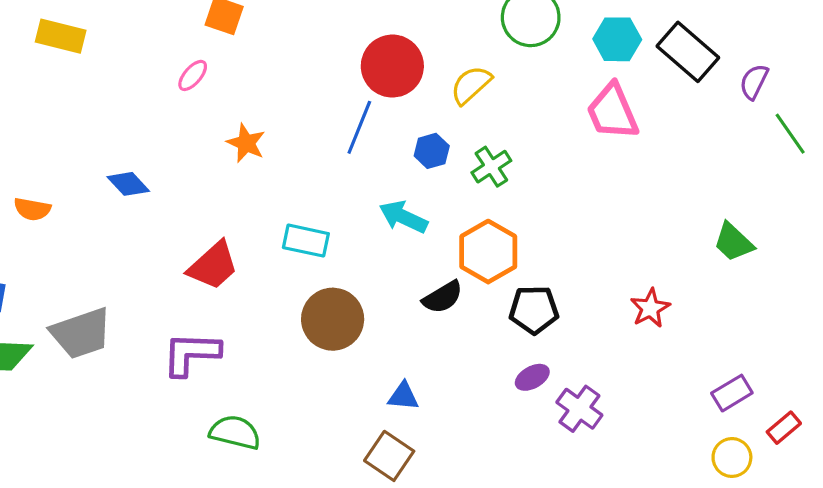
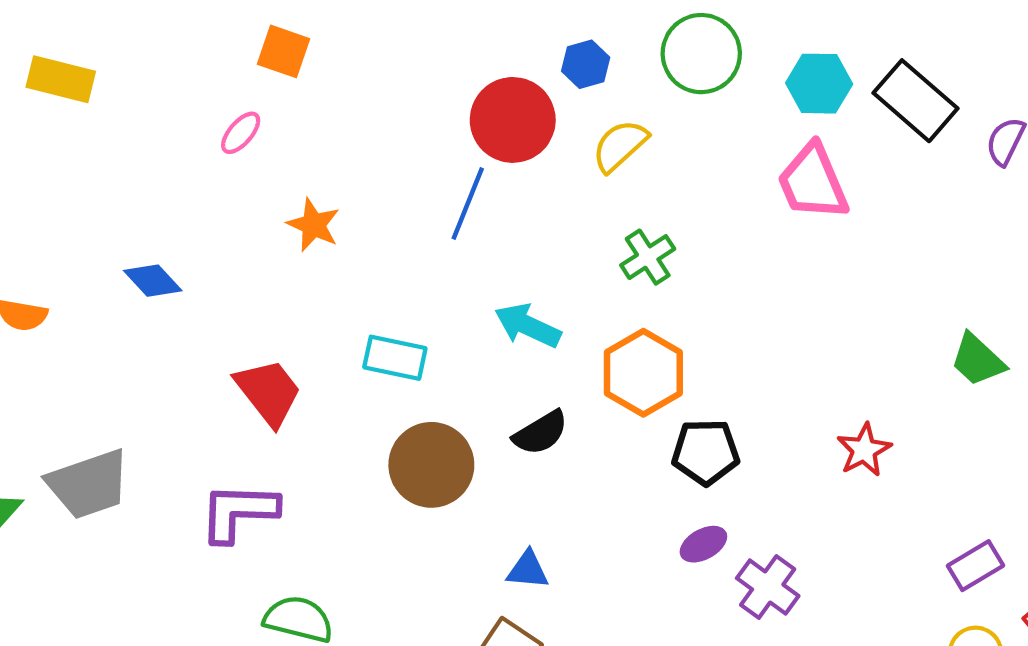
blue hexagon: (432, 151) -> (586, 64), moved
red trapezoid: (213, 266) -> (269, 392), turned -86
black semicircle: (443, 297) -> (541, 433), moved

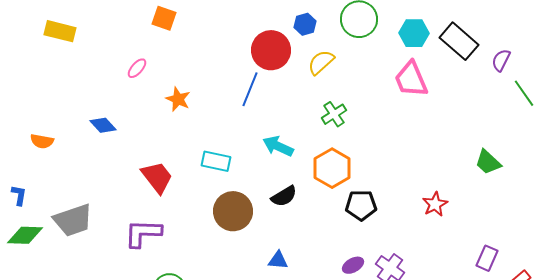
pink ellipse: (241, 133) -> (137, 68), moved
purple ellipse: (703, 544) -> (353, 265), moved
purple rectangle: (975, 566) -> (487, 258), turned -35

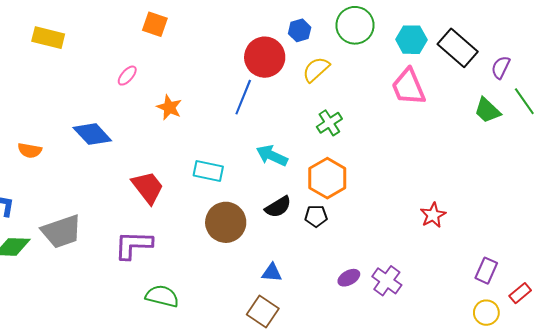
blue diamond: (103, 125) -> (92, 134), size x1.4
green trapezoid: (488, 162) -> (487, 110), moved
black pentagon: (361, 205) -> (316, 216), moved, size x0.7

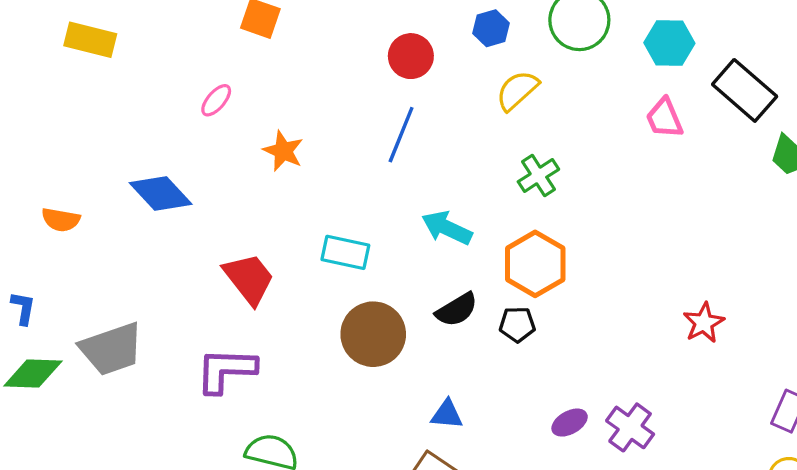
black rectangle: (458, 48) -> (745, 90), moved
red circle: (265, 57) -> (411, 56), moved, size x0.7
pink trapezoid: (408, 87) -> (664, 118), size x0.7

